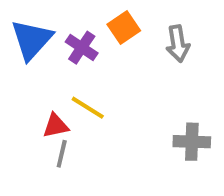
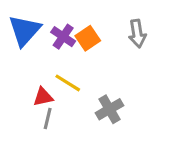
orange square: (124, 28) -> (88, 38), moved
gray cross: (192, 142) -> (109, 109), moved, turned -32

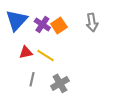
red triangle: (43, 97) -> (26, 52), moved
gray cross: (109, 109) -> (60, 83), moved

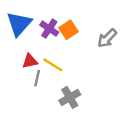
gray arrow: (92, 22) -> (107, 38), moved, turned 54
gray line: (32, 79) -> (37, 78), moved

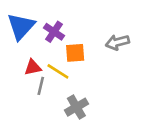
orange square: (69, 30) -> (75, 53), moved, turned 30
gray arrow: (107, 38) -> (117, 42), turned 30

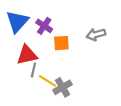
red triangle: (33, 67) -> (27, 55), size x1.5
yellow line: (58, 71) -> (47, 81), moved

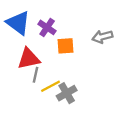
blue triangle: (17, 22) -> (18, 23), turned -35
yellow line: (47, 81) -> (51, 86), turned -60

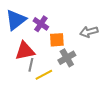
blue triangle: (18, 23) -> (16, 20), turned 45
gray cross: (67, 93) -> (67, 58), moved

